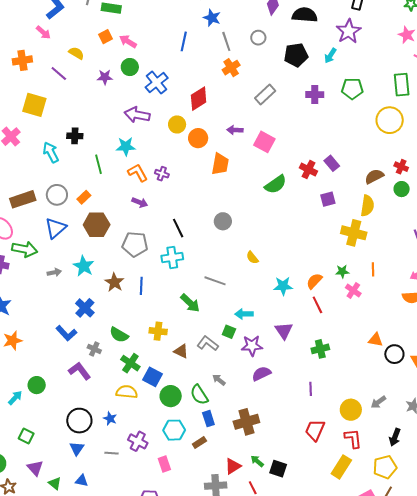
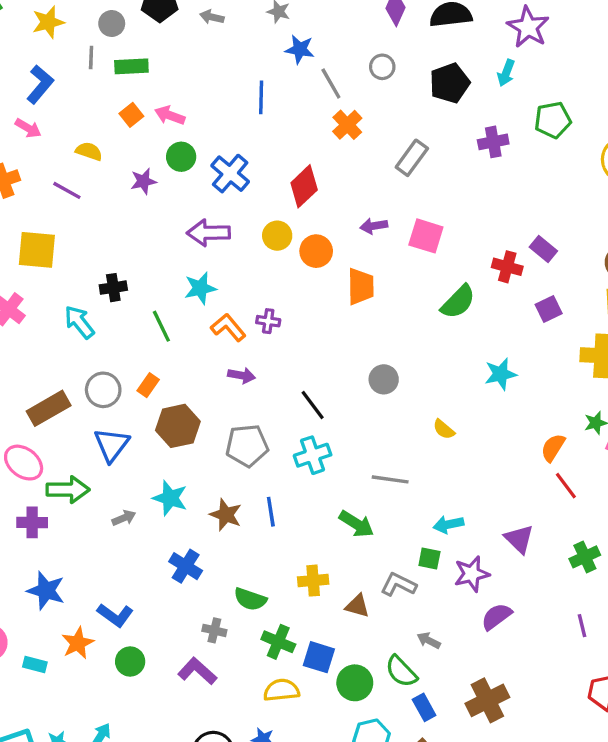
cyan star: (283, 286) -> (501, 374), moved
blue L-shape: (66, 333) -> (115, 615), moved
green circle: (37, 385) -> (130, 661), moved

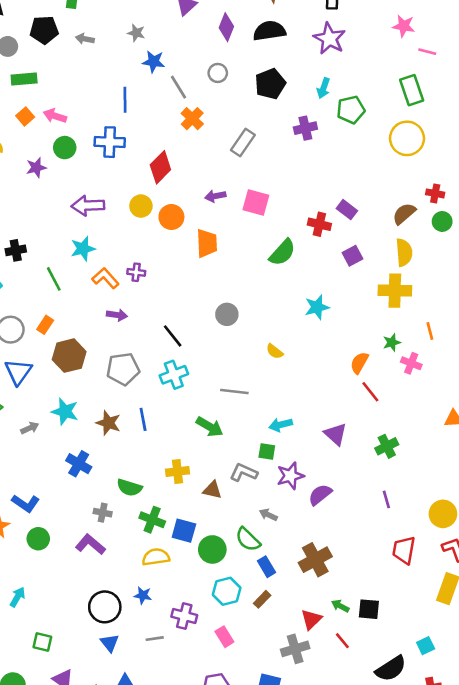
cyan arrow: (506, 73) -> (324, 88), moved
blue cross: (230, 174) -> (110, 142), moved, turned -36
purple star: (472, 574) -> (290, 476), moved

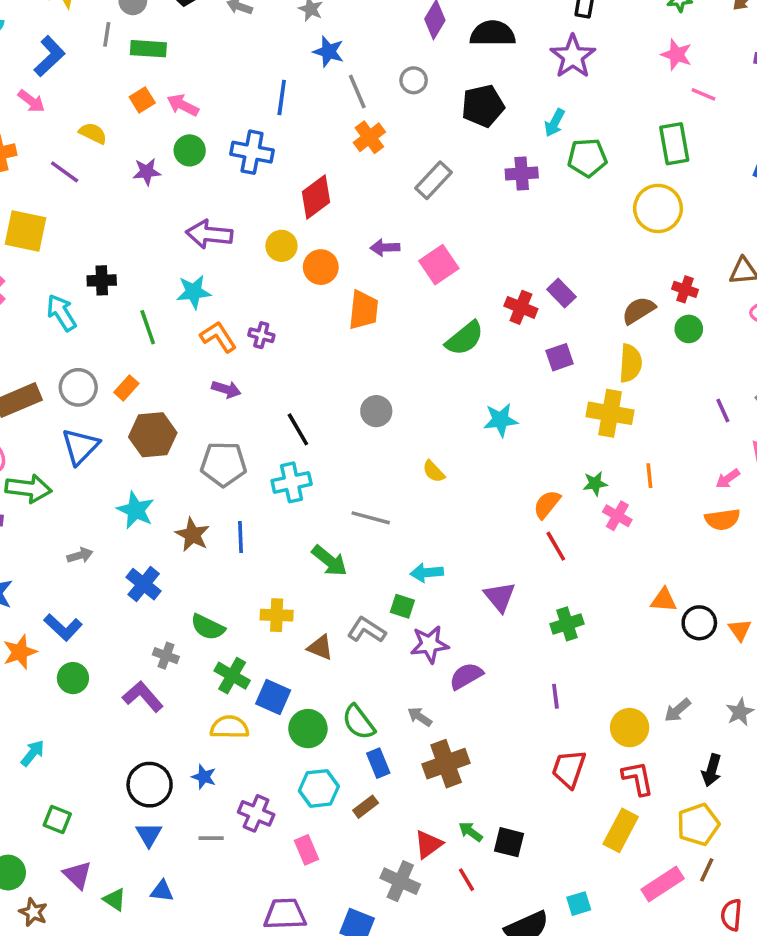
pink square: (256, 202) -> (439, 265), turned 32
gray arrow: (30, 428) -> (80, 555), moved
gray arrow: (268, 515) -> (420, 717), moved
gray cross: (295, 649) -> (400, 881), turned 32

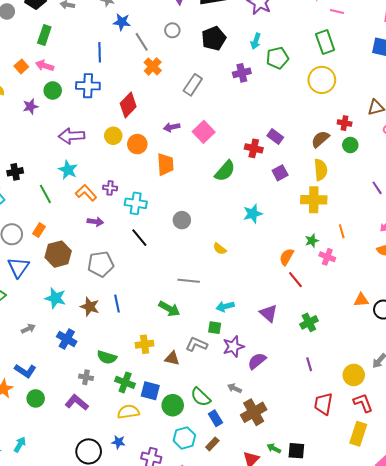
green rectangle: (148, 49) -> (44, 35), moved, turned -66
cyan star: (194, 292) -> (68, 170), turned -30
cyan cross: (292, 482) -> (136, 203), moved, turned 30

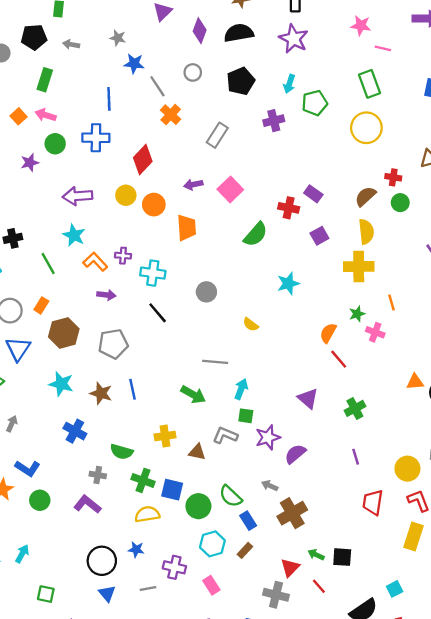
cyan arrow: (225, 306) -> (241, 389), moved, turned 126
gray arrow: (28, 329) -> (12, 424), moved, turned -40

